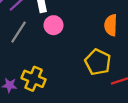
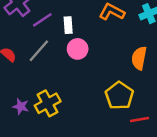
yellow cross: (34, 79) -> (48, 103), turned 30

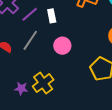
pink circle: (78, 49) -> (62, 46), moved

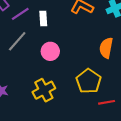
yellow cross: (43, 83) -> (44, 90), moved

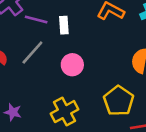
purple line: (20, 14) -> (36, 19), turned 48

